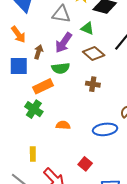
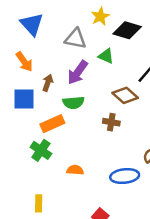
brown diamond: (94, 54) -> (125, 95), moved

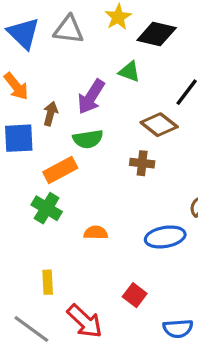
gray triangle: (76, 39) -> (69, 30), moved

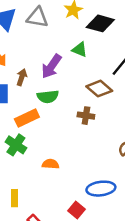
blue ellipse: (165, 237) -> (101, 189), moved

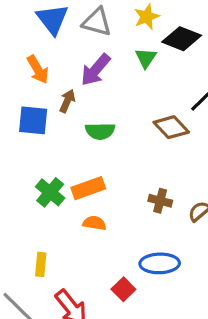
green triangle: (80, 50) -> (146, 58), moved, turned 35
purple arrow: (51, 66) -> (96, 70), moved
brown cross: (86, 116) -> (160, 201), moved
orange rectangle: (27, 118) -> (88, 188), moved

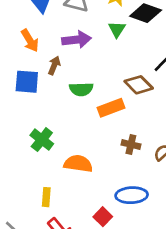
purple arrow: (96, 70) -> (77, 40), turned -136
orange rectangle: (88, 188) -> (111, 108), moved
orange semicircle: (94, 223) -> (78, 164), size x1.5
yellow rectangle: (41, 264) -> (46, 197), moved

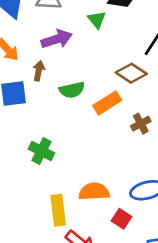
brown cross: (131, 144) -> (141, 124), moved, turned -30
orange semicircle: (78, 164) -> (94, 192), moved
yellow rectangle: (46, 197) -> (58, 210), size x1.5

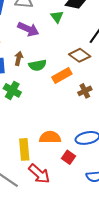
purple arrow: (57, 39) -> (28, 29), turned 40
brown arrow: (39, 71) -> (19, 58), moved
green cross: (41, 151) -> (12, 90), moved

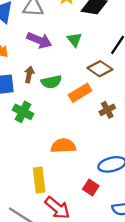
green triangle: (57, 17) -> (74, 40), moved
orange semicircle: (50, 137) -> (63, 146), moved

